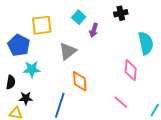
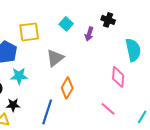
black cross: (121, 13) -> (108, 20), turned 32
purple arrow: (94, 30) -> (89, 34), moved
orange diamond: (80, 81) -> (67, 88), turned 35

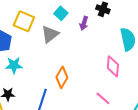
yellow square: (29, 32) -> (24, 21), turned 30
gray triangle: (55, 58) -> (50, 34), moved

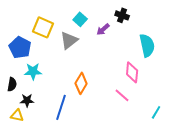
purple arrow: (84, 23) -> (103, 29), turned 32
pink line: (103, 98) -> (122, 95), moved

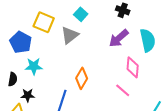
purple arrow: (103, 29) -> (119, 38), moved, size x1.5

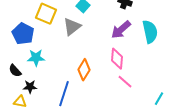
pink diamond: (133, 67) -> (117, 59), moved
black semicircle: (13, 79) -> (15, 71), turned 128

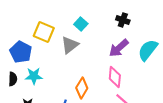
cyan semicircle: (150, 32) -> (148, 50), turned -130
black semicircle: (15, 71) -> (13, 79), moved, turned -136

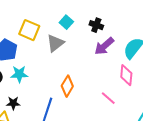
black cross: (123, 20) -> (96, 25), moved
pink diamond: (115, 77) -> (126, 75), moved

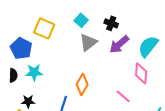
gray triangle: (55, 43) -> (88, 42), moved

